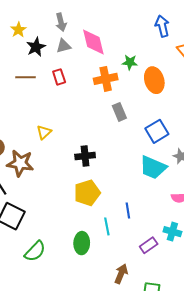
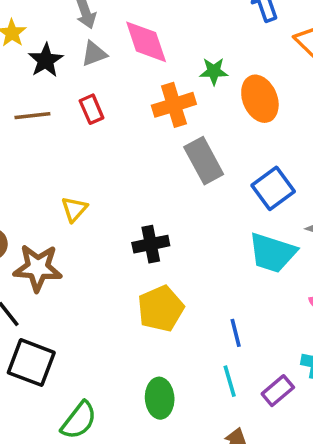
gray rectangle: (119, 112) -> (204, 161), size x1.4
cyan line: (107, 226) -> (230, 381), moved

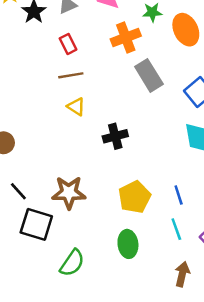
brown line: (32, 116) -> (71, 75), moved
yellow triangle: (74, 209) -> (76, 107), moved, turned -36
brown star: (38, 268) -> (69, 193), moved
yellow pentagon: (161, 309) -> (135, 197), moved

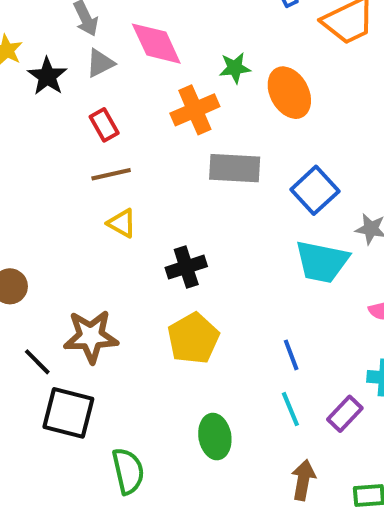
gray rectangle: (149, 75) -> (235, 168), turned -52
brown star: (69, 193) -> (91, 336), moved
yellow pentagon: (135, 197) -> (193, 338), moved
green semicircle: (72, 263) -> (128, 471), turned -44

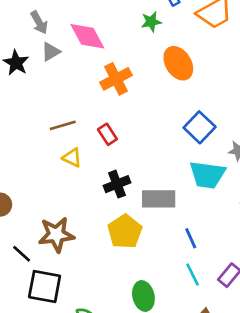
green star: (235, 68) -> (151, 22), moved
red rectangle: (104, 125) -> (107, 134), moved
gray rectangle: (235, 168) -> (159, 199), moved

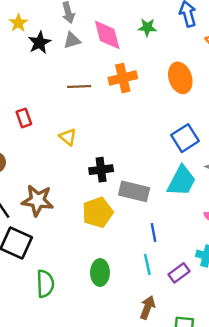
green star: (151, 22) -> (147, 27), moved
brown line: (63, 125) -> (79, 86), moved
red rectangle: (107, 134) -> (24, 118), moved
cyan trapezoid: (207, 175) -> (182, 181), turned -84

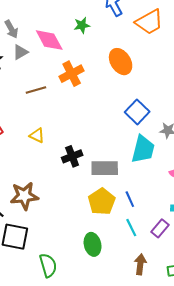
yellow pentagon: (98, 212) -> (102, 202), moved

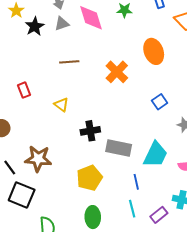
orange cross: (72, 74) -> (117, 72), moved, turned -30
blue square: (137, 112) -> (160, 102), size x0.7
cyan trapezoid: (143, 149) -> (155, 155), moved
yellow pentagon: (102, 202) -> (89, 178), moved

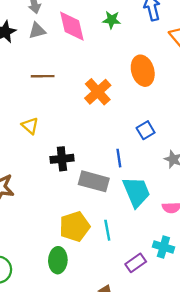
cyan trapezoid: (155, 155) -> (136, 192), turned -52
yellow pentagon: (89, 178) -> (75, 227), moved
blue line: (136, 182) -> (119, 158), moved
cyan line: (132, 209) -> (107, 230), moved

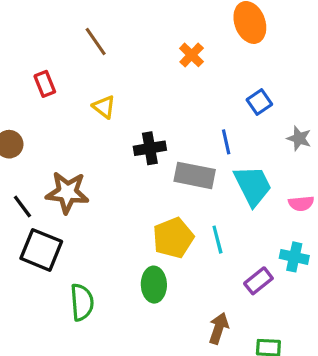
brown line: (43, 76) -> (96, 42), moved, turned 60
orange cross: (98, 92) -> (192, 55), size x0.7

